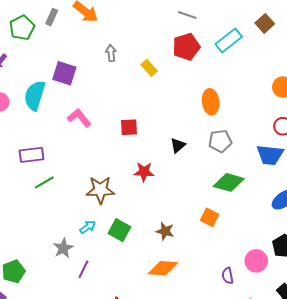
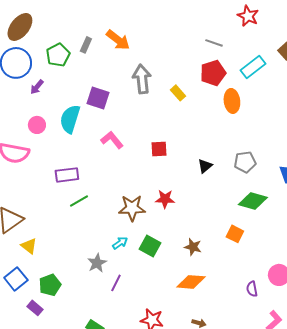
gray arrow: (111, 53) -> (142, 79), size x1.8
orange ellipse: (211, 102) -> (232, 101), moved
red star: (144, 172) -> (165, 199), moved

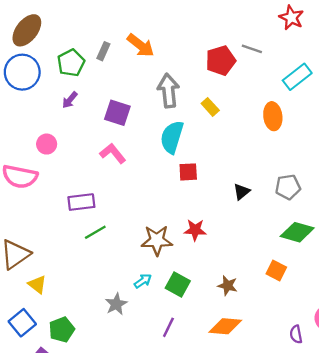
red pentagon: (213, 73) -> (221, 61), moved
purple arrow: (37, 87) -> (70, 100), moved
cyan semicircle: (70, 119) -> (172, 137), moved
pink L-shape: (112, 140) -> (113, 153), moved
purple line: (116, 283) -> (168, 327), moved

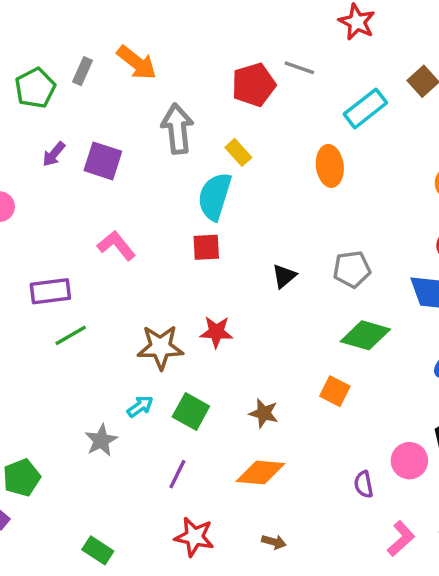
purple arrow: (70, 100) -> (54, 154), moved
cyan semicircle: (172, 137) -> (215, 196), moved
pink L-shape: (113, 153) -> (116, 246), moved

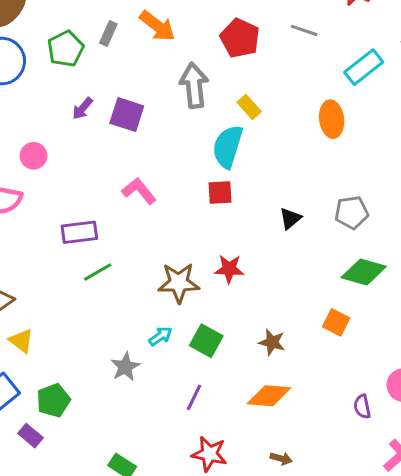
red pentagon: (254, 85) -> (240, 38), moved, turned -30

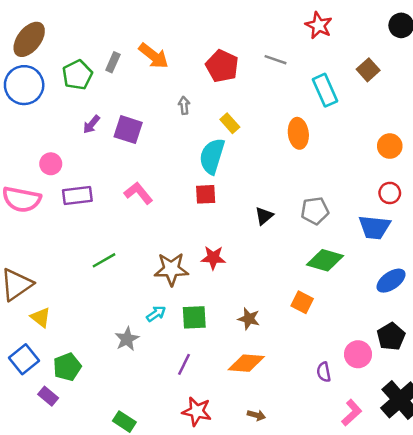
cyan rectangle: (364, 67) -> (325, 90), turned -76
gray arrow: (194, 85) -> (184, 105), size x0.5
purple rectangle: (79, 232) -> (77, 196), moved
green square: (206, 341) -> (194, 317), turned -32

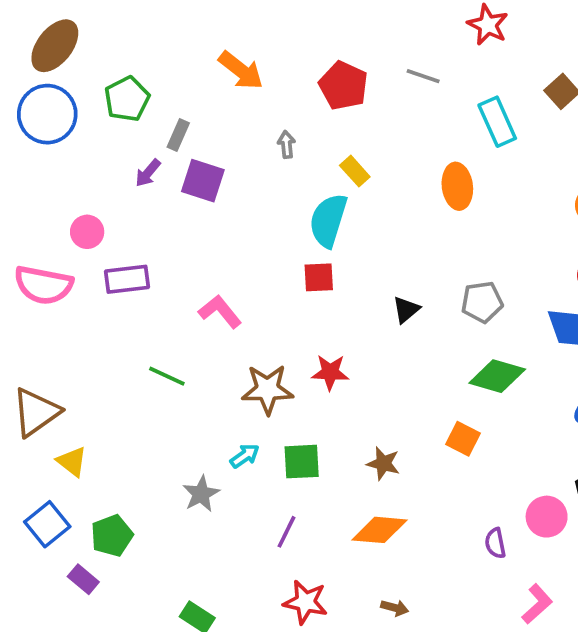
gray rectangle: (113, 62) -> (178, 135), moved
pink L-shape: (138, 193) -> (220, 312), moved
green line: (104, 260) -> (167, 376), turned 55

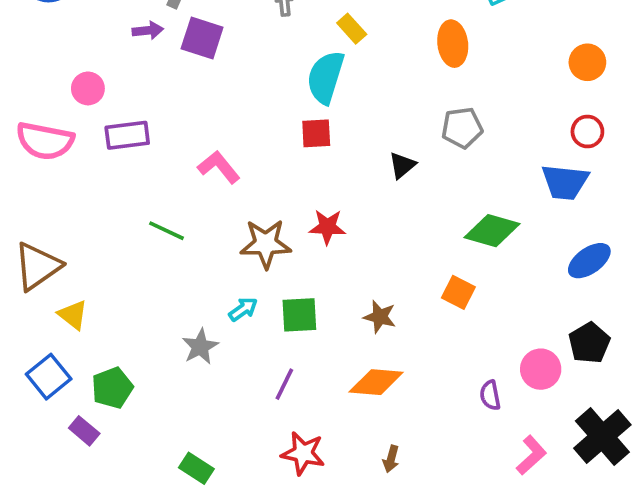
purple arrow: (148, 173) -> (148, 30), turned -136
gray pentagon: (482, 302) -> (462, 128), moved
brown arrow: (395, 608) -> (391, 459), turned 90

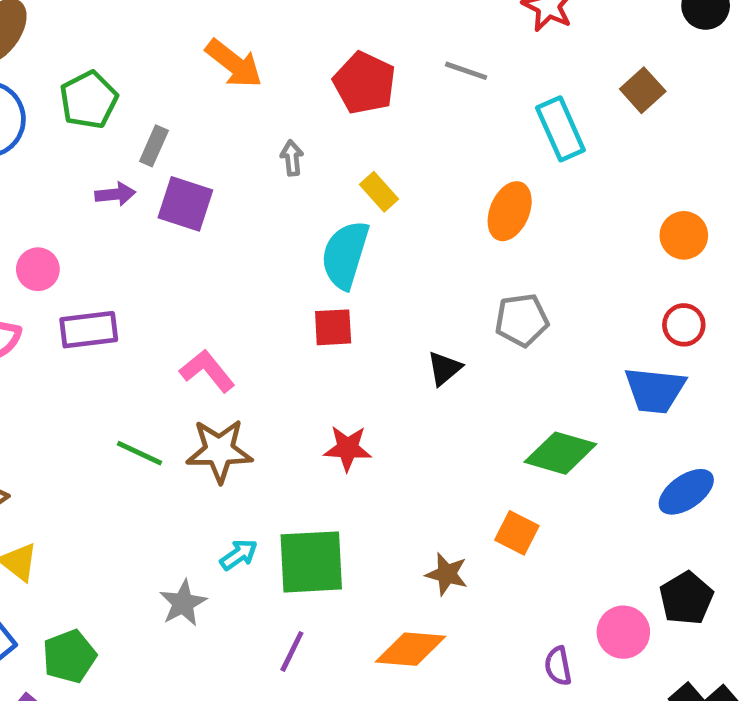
orange ellipse: (453, 44) -> (510, 211), turned 30
brown star: (266, 244) -> (219, 451), moved
green square: (299, 315) -> (311, 562), size x1.4
brown star: (380, 317) -> (447, 574), moved

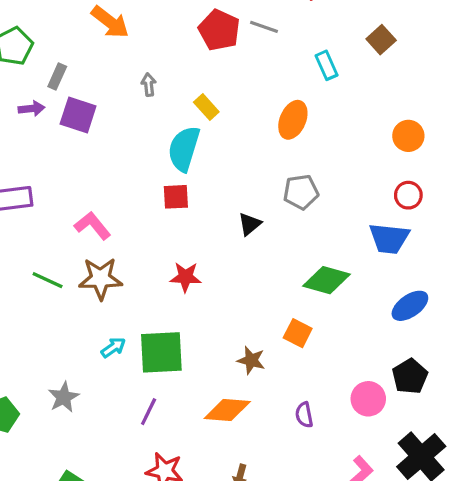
red pentagon: (364, 83) -> (219, 30), moved
cyan rectangle: (560, 129) -> (327, 65), size x0.7
gray star: (183, 603) -> (64, 397), moved
purple semicircle: (558, 666) -> (304, 415), moved

